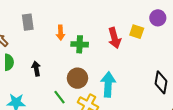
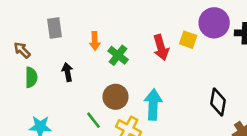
purple circle: (158, 18) -> (214, 23), size x1.5
green cross: (80, 44) -> (118, 55), turned 35
black arrow: (36, 69) -> (67, 72), moved

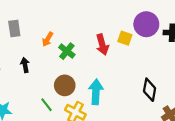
orange arrow: (95, 41) -> (48, 39), turned 32

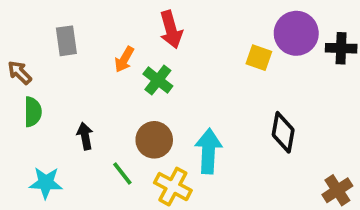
red arrow: (102, 45) -> (171, 30), moved
black arrow: (25, 65) -> (85, 136), moved
black diamond: (150, 90) -> (283, 132), moved

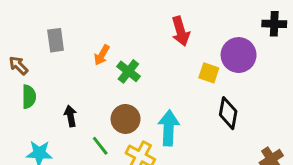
red arrow: (171, 30) -> (181, 31), moved
purple circle: (296, 33) -> (239, 55), moved
black cross: (341, 48) -> (274, 24), moved
yellow square: (259, 58) -> (209, 73), moved

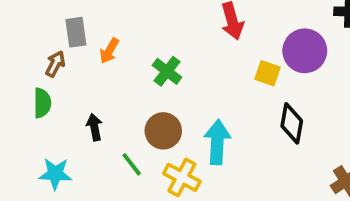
orange arrow: (102, 55) -> (109, 51), moved
brown arrow: (18, 65) -> (55, 64), moved, turned 72

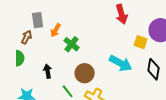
green cross: (167, 71) -> (72, 44), moved
cyan arrow: (217, 142) -> (121, 63), moved, turned 115

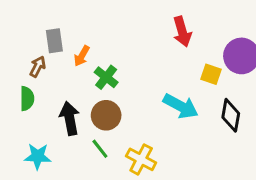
black arrow: (48, 71) -> (70, 118), size x1.5
brown circle: (85, 73) -> (106, 115), moved

